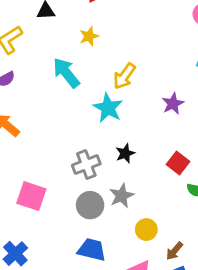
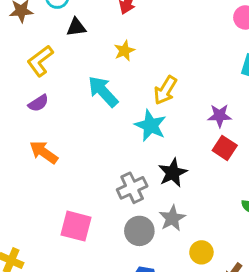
purple star: (173, 104) -> (220, 116), turned 30
black star: (125, 153) -> (173, 173), size x1.4
red square: (178, 163) -> (225, 148), moved

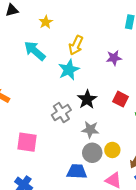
cyan star: (151, 126) -> (69, 70), turned 30
red square: (225, 148) -> (120, 99), moved
gray star: (172, 218) -> (90, 130), turned -30
gray circle: (139, 231) -> (92, 153), moved

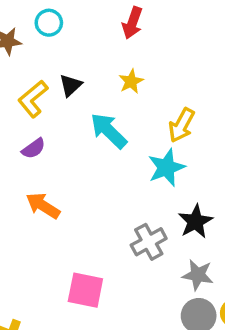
black triangle: (12, 10) -> (71, 85), moved, turned -32

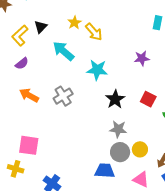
yellow arrow: (182, 125) -> (94, 32), moved, turned -66
cyan star: (166, 168) -> (97, 70), turned 30
gray cross: (149, 242) -> (63, 96), moved
pink square: (85, 290) -> (29, 145), moved

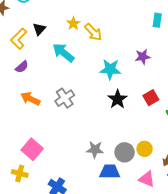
cyan star: (97, 70) -> (110, 69), moved
red square: (148, 99) -> (151, 98), turned 35
gray star: (118, 129) -> (95, 150), moved
pink square: (29, 145) -> (32, 149), turned 35

